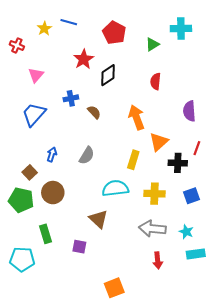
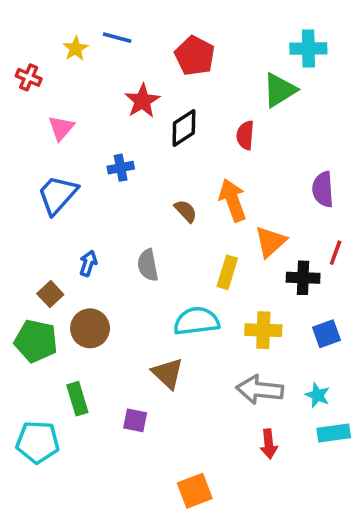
green triangle: (152, 44) -> (280, 90), moved, size x1.5
red semicircle: (156, 81) -> (245, 135), moved
brown semicircle: (94, 112) -> (186, 211), moved
gray semicircle: (87, 156) -> (148, 265), turned 138

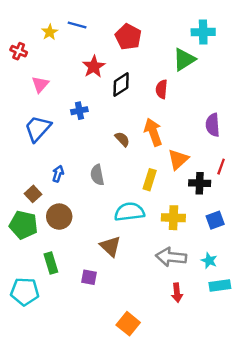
orange square: (195, 491) -> (128, 324), turned -30

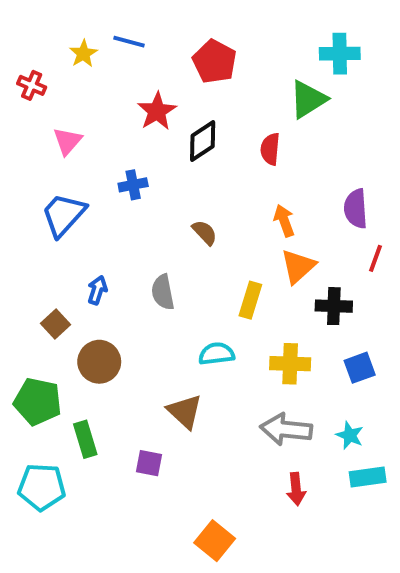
orange arrow: (153, 132) -> (284, 221), moved, size x0.7
red line: (221, 167) -> (376, 258), moved
cyan semicircle: (129, 212) -> (217, 354), size x0.7
green pentagon: (23, 225) -> (38, 402), moved

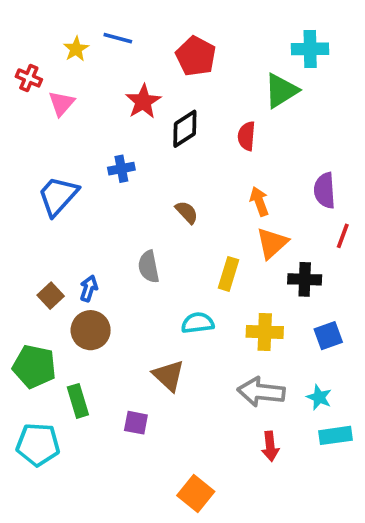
pink triangle: (67, 141) -> (62, 103), moved
blue arrow: (97, 290) -> (89, 288), moved

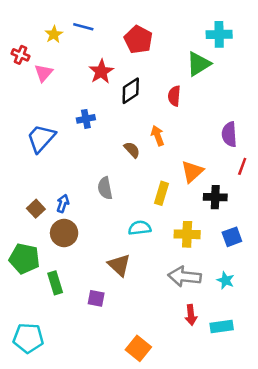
orange arrow: (259, 201) -> (158, 136), moved
cyan rectangle: (335, 435) -> (222, 327), moved
cyan pentagon: (38, 444) -> (28, 338), moved

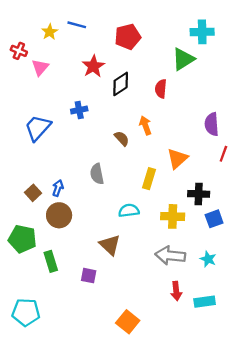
red pentagon: (138, 40) -> (128, 37), turned 30
black cross: (215, 197) -> (199, 194), moved

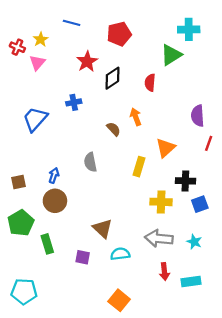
yellow star: (50, 32) -> (41, 39), moved
brown square: (33, 193) -> (18, 182), moved, turned 32
cyan semicircle: (129, 211) -> (120, 254), moved
green pentagon: (22, 239) -> (21, 223), turned 30

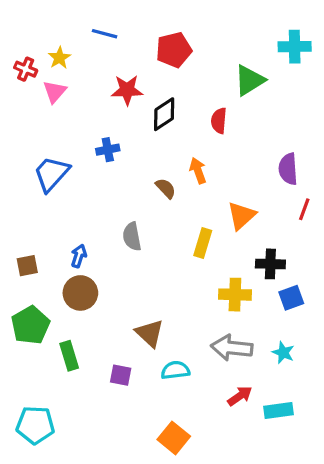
cyan cross: (189, 29) -> (295, 47), moved
red star: (87, 62) -> (127, 90), turned 30
red arrow: (164, 272) -> (240, 396), turned -119

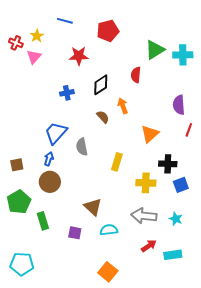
cyan cross: (295, 47) -> (183, 55), moved
black diamond: (164, 114) -> (101, 85), moved
blue trapezoid: (51, 174) -> (56, 133), moved
yellow rectangle: (203, 243) -> (117, 162), moved

